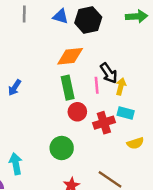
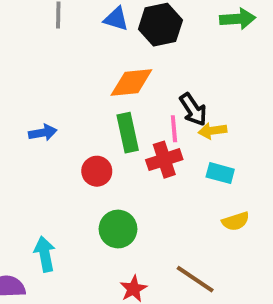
yellow arrow: (121, 86) -> (212, 131), turned -112
blue arrow: (15, 88) -> (43, 133), turned -133
red circle: (77, 112) -> (97, 171), moved
red cross: (104, 123) -> (164, 160), moved

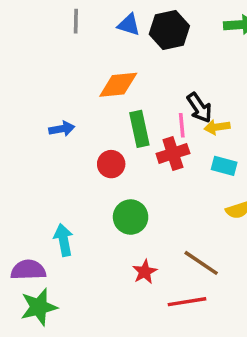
orange diamond: (131, 82) -> (118, 85), moved

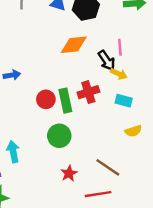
orange diamond: (118, 85) -> (74, 45), moved
pink line: (182, 125) -> (120, 47), moved
yellow arrow: (217, 127) -> (119, 74), turned -147
green rectangle: (139, 129) -> (65, 101), moved

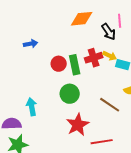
yellow arrow: (119, 74) -> (110, 56), moved
brown line: (108, 167) -> (110, 105), moved
red star: (69, 173) -> (78, 125), size x1.6

